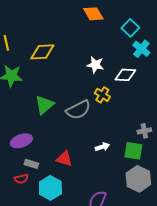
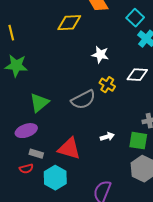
yellow diamond: (42, 52) -> (69, 23), moved
white diamond: (125, 75) -> (137, 75), moved
green triangle: (44, 105) -> (39, 103), moved
red triangle: (64, 159) -> (69, 149), size x1.4

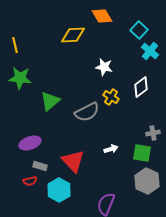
white diamond: (137, 75) -> (141, 87), turned -40
green triangle: (39, 103) -> (50, 101), moved
red triangle: (69, 149) -> (73, 161), turned 30

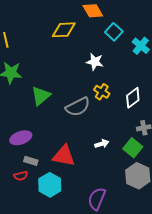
cyan square: (139, 30) -> (114, 32), moved
white diamond: (141, 87) -> (133, 98), moved
green square: (142, 153) -> (133, 148), turned 30
red triangle: (73, 161) -> (64, 156), turned -35

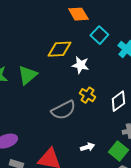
yellow diamond: (64, 30) -> (59, 49), moved
green triangle: (41, 96) -> (27, 75), moved

